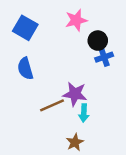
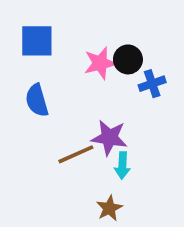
pink star: (76, 20) -> (100, 63), moved
blue square: (25, 28) -> (37, 41), turned -30
black circle: (98, 41) -> (128, 59), moved

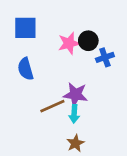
cyan arrow: (122, 165) -> (74, 114), moved

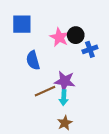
pink star: (69, 43) -> (59, 37), turned -30
blue semicircle: (25, 69) -> (33, 60), moved

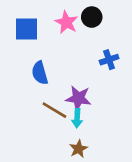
black circle: (76, 35) -> (92, 17), moved
pink star: (59, 37) -> (66, 22), moved
brown line: (45, 91) -> (54, 110), turned 55

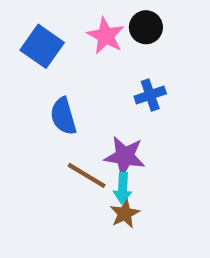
blue square: (27, 29) -> (42, 46), turned 35
blue cross: (109, 60) -> (150, 95), moved
brown star: (78, 149) -> (125, 214), moved

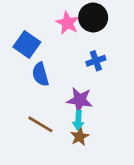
black circle: (146, 27) -> (93, 17), size x1.4
blue square: (42, 46) -> (27, 45), moved
brown line: (87, 175) -> (40, 124), moved

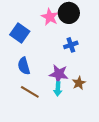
blue semicircle: (40, 74) -> (24, 66), moved
brown star: (80, 137) -> (79, 83), moved

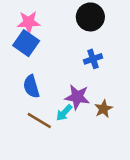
pink star: (50, 17) -> (29, 22), moved, turned -30
cyan arrow: (58, 89) -> (64, 113), moved, turned 40

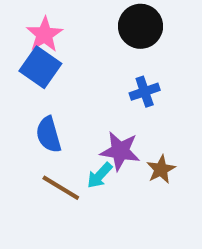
pink star: (29, 22) -> (44, 34), turned -30

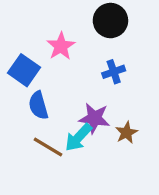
pink star: (44, 34) -> (61, 46), moved
blue square: (40, 67) -> (24, 70), moved
cyan arrow: (100, 175) -> (78, 137), size x1.4

